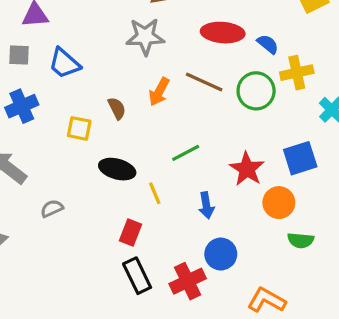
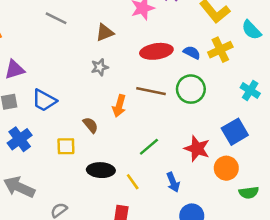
gray star: (145, 37) -> (100, 67), size x0.6
yellow cross: (297, 73) -> (220, 50), moved

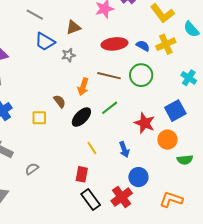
blue trapezoid: (44, 100) -> (45, 42), moved
green line: (149, 147) -> (110, 108), moved
black ellipse: (101, 170) -> (81, 117), moved, turned -50

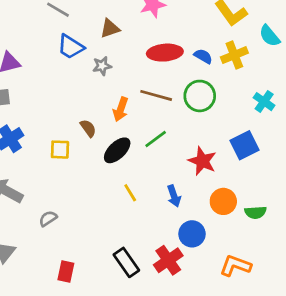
orange circle: (167, 140) -> (223, 201), moved
red rectangle: (82, 174) -> (66, 271), moved

